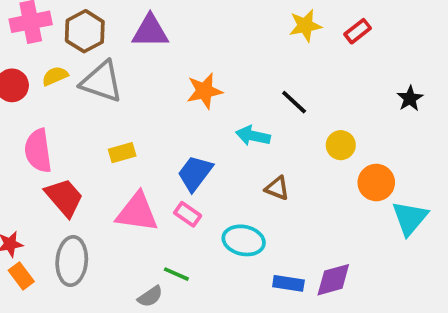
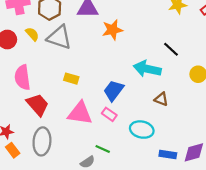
yellow semicircle: (55, 76) -> (32, 34), turned 72
orange star: (204, 91) -> (112, 30), moved
cyan arrow: (253, 136) -> (147, 69), size x1.4
yellow rectangle: (122, 153) -> (71, 79), turned 32

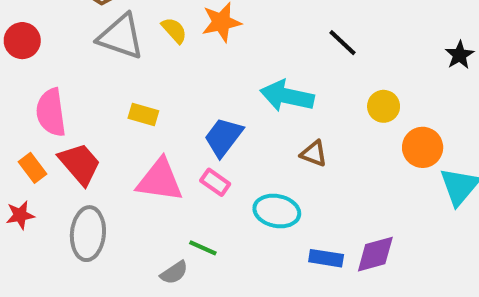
yellow semicircle: (32, 34) -> (174, 30), moved
black line: (171, 49) -> (342, 43), moved
orange rectangle: (13, 150) -> (33, 168), moved

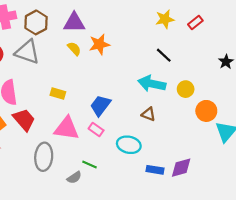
gray triangle: (121, 37) -> (27, 52), moved
cyan arrow: (287, 96) -> (152, 84), moved
gray ellipse: (88, 234) -> (44, 157), moved

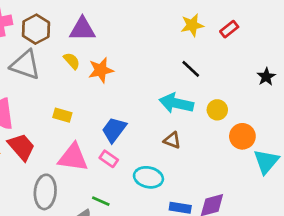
orange star: (99, 44) -> (101, 70), moved
yellow semicircle: (74, 49) -> (72, 61), moved

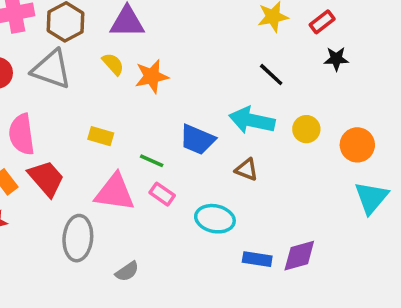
black star: (266, 77) -> (336, 59), moved, turned 30
blue trapezoid: (114, 130) -> (197, 140), moved, turned -104
orange circle: (242, 136) -> (357, 145), moved
green line: (101, 201) -> (152, 161), moved

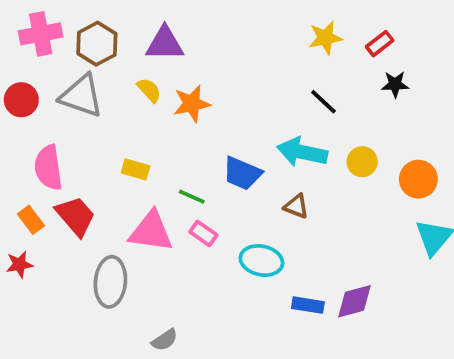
gray semicircle: (127, 271) -> (165, 340), moved

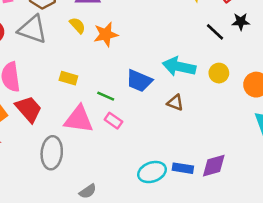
black line: (323, 102) -> (215, 32), moved
cyan ellipse: (261, 261) -> (152, 172), moved, turned -32

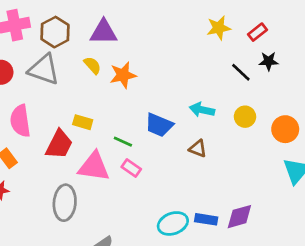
cyan arrow: (179, 67) -> (202, 110), size x0.7
red trapezoid: (29, 109) -> (59, 144), moved, turned 68

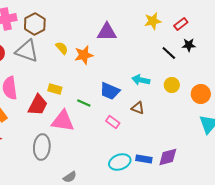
purple triangle: (104, 32) -> (107, 32), moved
pink rectangle: (131, 168) -> (113, 122), moved

